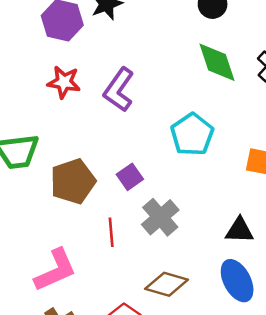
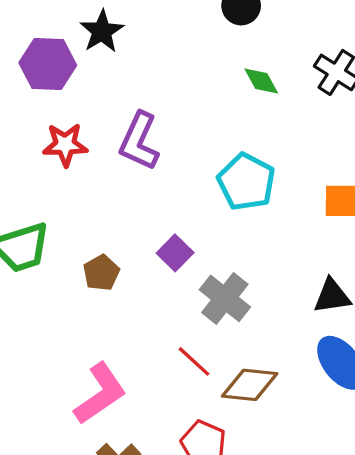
green diamond: (217, 62) -> (261, 81), size x0.6
brown pentagon: (73, 181) -> (101, 273), size x0.6
red line: (111, 232) -> (194, 361), moved, turned -32

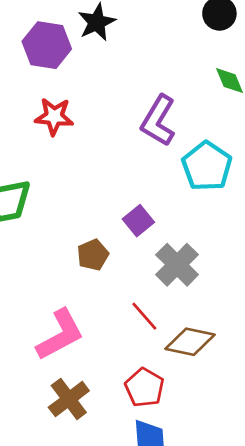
purple L-shape: (139, 141) -> (158, 121), moved
brown pentagon: (101, 273) -> (93, 255), moved

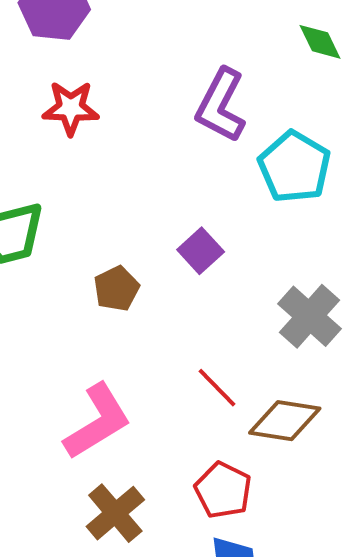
brown pentagon: (93, 255) -> (116, 289), moved
gray cross: (177, 265) -> (310, 316), moved

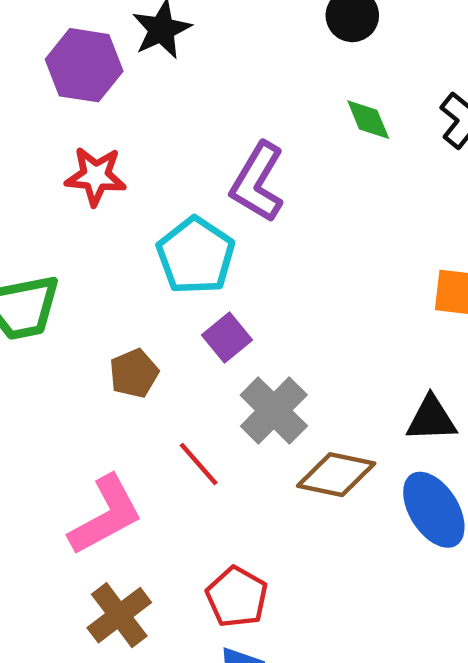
cyan pentagon: (294, 167) -> (196, 256), moved
gray cross: (310, 316) -> (274, 411), moved
red line: (217, 388) -> (199, 464), moved
brown diamond: (285, 421) -> (336, 475), moved

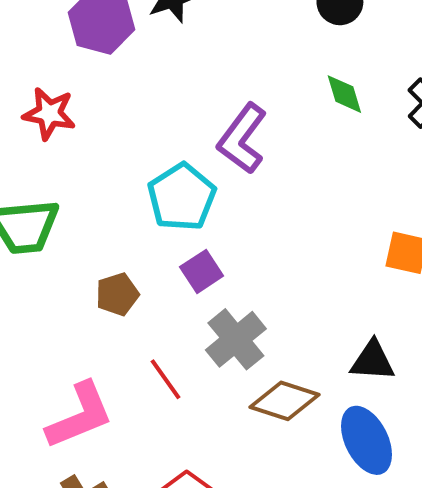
red star: (96, 176) -> (49, 114), moved

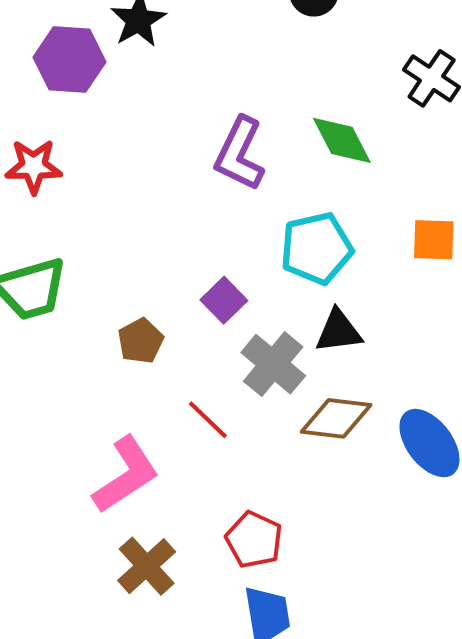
green diamond: (344, 94) -> (342, 140), moved, size x1.4
cyan pentagon: (182, 197) -> (317, 248), moved, turned 30
black triangle: (373, 361) -> (339, 331), moved

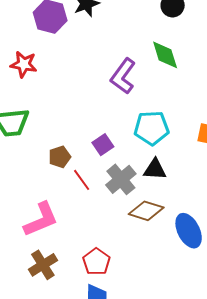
green diamond: (342, 140) -> (165, 55), moved
red line: (208, 420) -> (82, 180), moved

